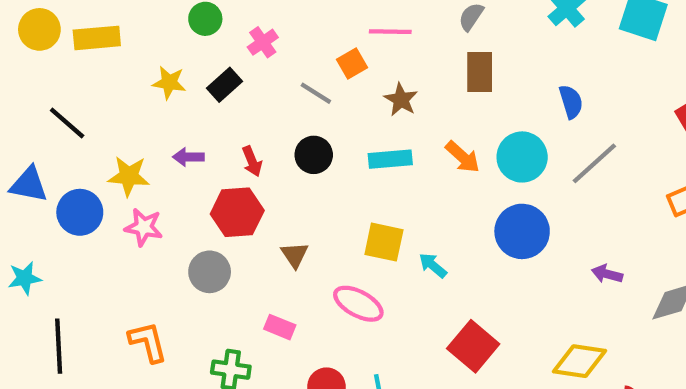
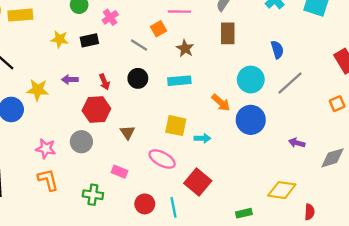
black rectangle: (224, 85) -> (89, 40), turned 30
orange arrow: (463, 157) -> (221, 103), moved
pink star: (144, 227) -> (46, 149), moved
cyan arrow: (433, 265) -> (202, 138), turned 140
red square: (473, 346) -> (198, 182), moved

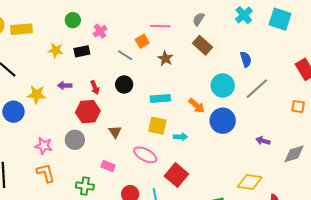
brown rectangle: (228, 33) -> (203, 45), turned -48
cyan rectangle: (179, 81) -> (160, 99), moved
orange square: (337, 104) -> (298, 107), turned 32

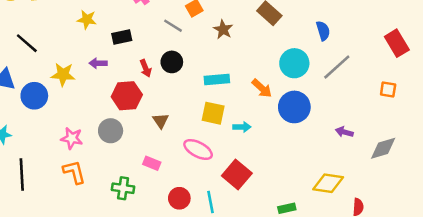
black rectangle: (82, 51) -> (122, 37), moved
red arrow: (95, 87) -> (146, 68), moved

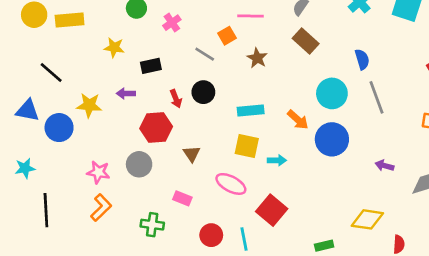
gray line: (337, 67) -> (377, 97), turned -68
orange L-shape: (74, 172) -> (101, 208), turned 60

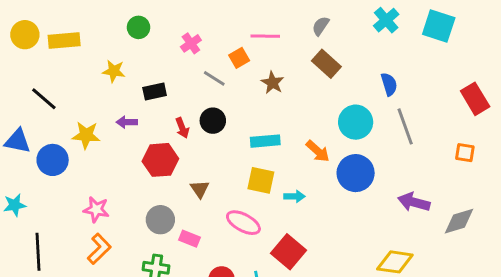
pink cross: (172, 23) -> (191, 43), moved
gray circle: (139, 164) -> (160, 220), moved
purple arrow: (384, 166) -> (414, 202), size x1.5

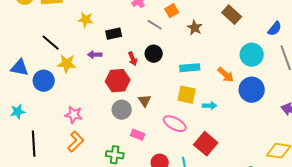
blue semicircle: (389, 84) -> (275, 29), turned 56
black line: (44, 99) -> (51, 43), moved
gray circle: (160, 220) -> (122, 110), moved

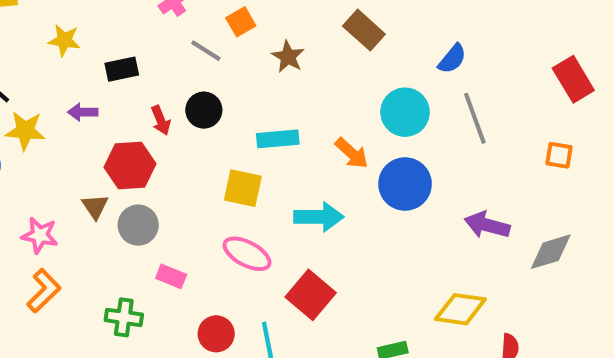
yellow square: (187, 95) -> (243, 188), moved
brown triangle: (145, 101) -> (95, 207), moved
cyan arrow: (210, 106) -> (319, 217), size x1.6

